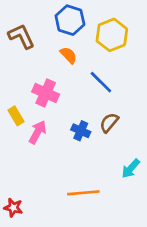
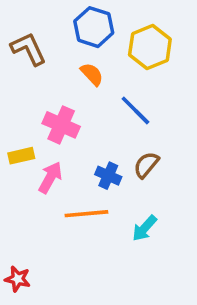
yellow rectangle: (16, 116) -> (21, 156), turned -72
cyan arrow: (131, 169) -> (144, 228), moved
orange line: (83, 193) -> (86, 214), moved

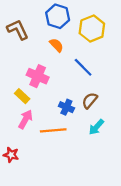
yellow rectangle: (21, 156) -> (22, 96), moved, turned 56
pink arrow: (50, 177) -> (25, 119), moved
cyan arrow: (144, 228) -> (96, 127), moved
red star: (18, 279) -> (11, 155), moved

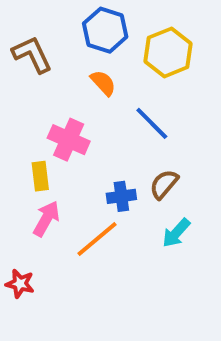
yellow rectangle: (22, 96) -> (40, 176), turned 40
blue cross: (66, 107) -> (121, 196), turned -32
orange line: (53, 130) -> (97, 239), turned -35

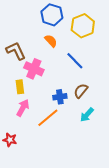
brown L-shape: (32, 54) -> (16, 51), moved

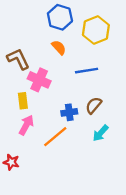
blue line: (75, 61) -> (87, 71), turned -54

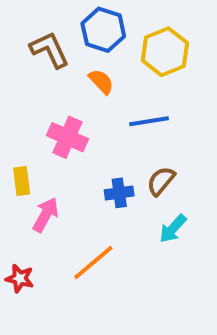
brown L-shape: (18, 59) -> (50, 50), moved
yellow rectangle: (23, 101) -> (22, 181), moved
orange line: (55, 137) -> (93, 262), moved

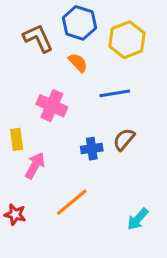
cyan arrow: (173, 229) -> (138, 219), moved

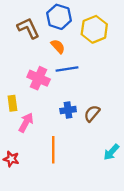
blue line: (115, 93) -> (67, 69), moved
brown semicircle: (124, 139) -> (92, 113), moved
orange line: (72, 202) -> (53, 150), turned -50
cyan arrow: (138, 219) -> (111, 152), moved

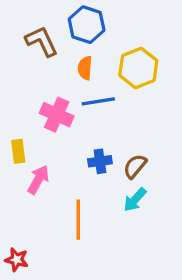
yellow hexagon: (94, 29) -> (138, 68), moved
orange semicircle: (58, 46) -> (85, 68), turned -133
cyan arrow: (111, 152) -> (135, 200), moved
red star: (11, 159) -> (17, 260), moved

